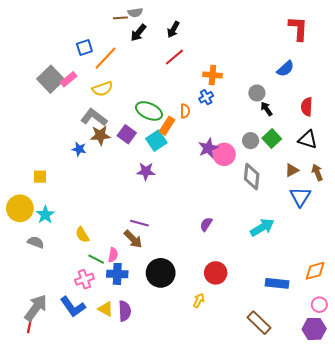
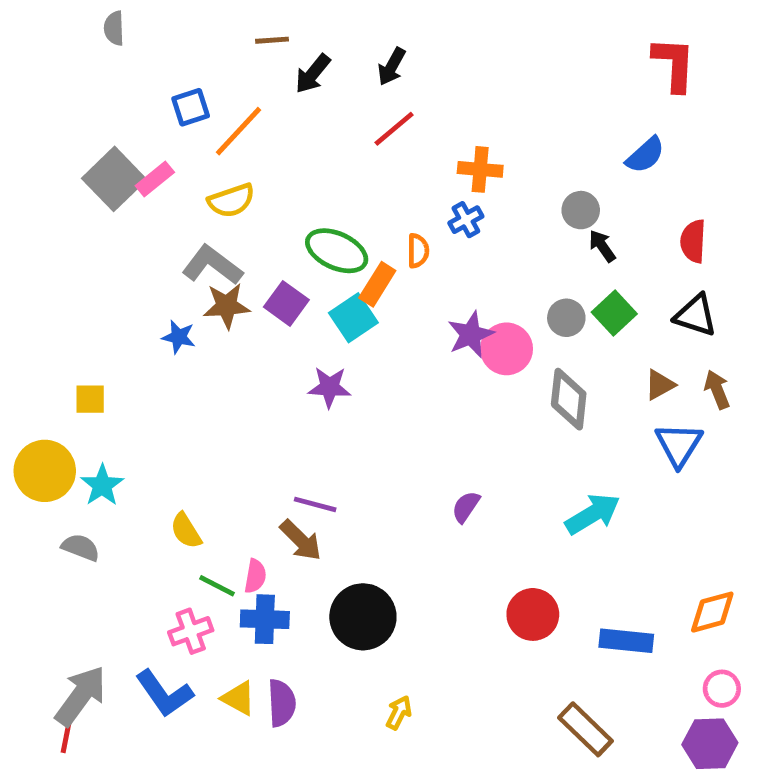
gray semicircle: (135, 13) -> (114, 28), moved, turned 96
red circle: (216, 273) -> (533, 614), moved
yellow arrow: (199, 300) -> (399, 713), moved

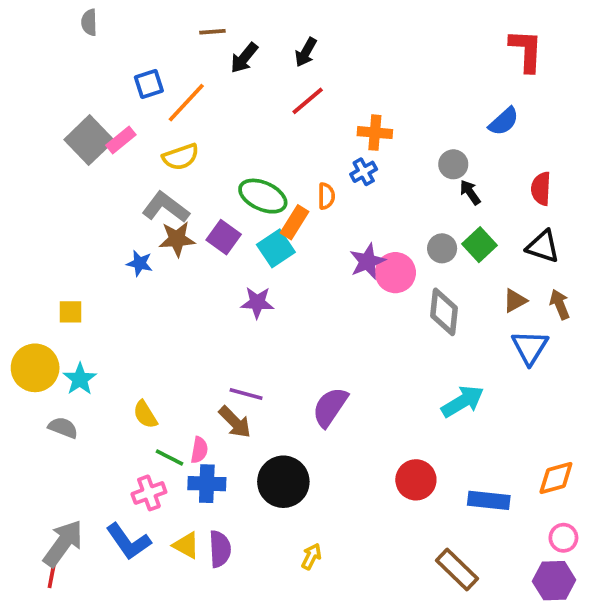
purple semicircle: (466, 507) -> (330, 407), moved, size x1.6

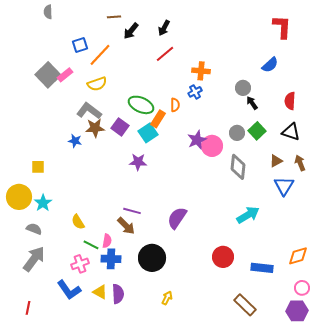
gray arrow: (63, 543) -> (34, 259), moved

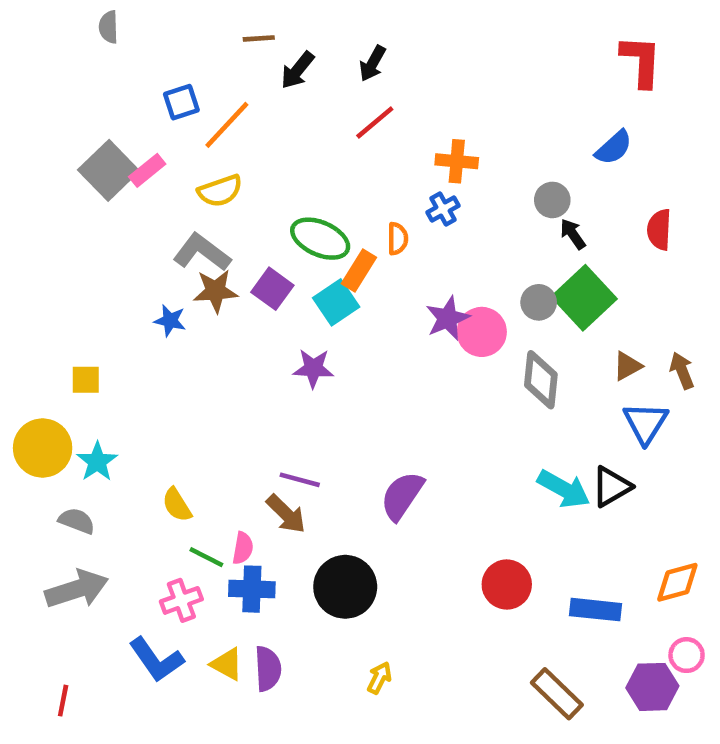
green square: (257, 131) -> (584, 298), size x1.5
black triangle: (291, 132) -> (611, 487), moved, turned -48
cyan arrow: (248, 215) -> (564, 489), turned 60
gray arrow: (34, 259) -> (77, 589), turned 36
purple hexagon: (297, 311) -> (652, 687), moved

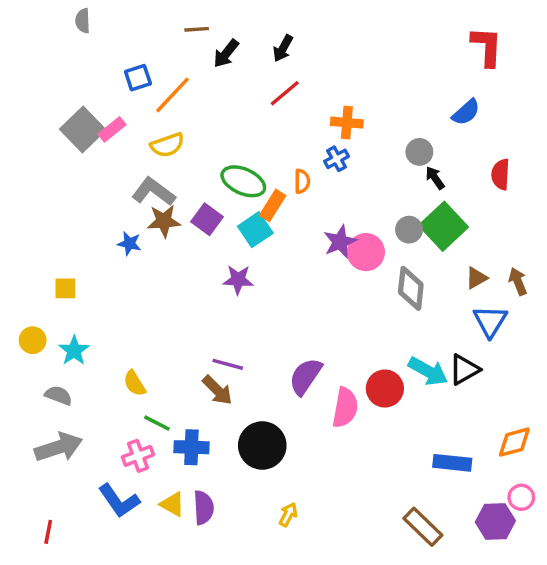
yellow circle: (43, 448) -> (33, 340), size x0.6
pink semicircle: (243, 548) -> (345, 408), moved, size x1.6
red circle: (507, 585) -> (385, 389), moved

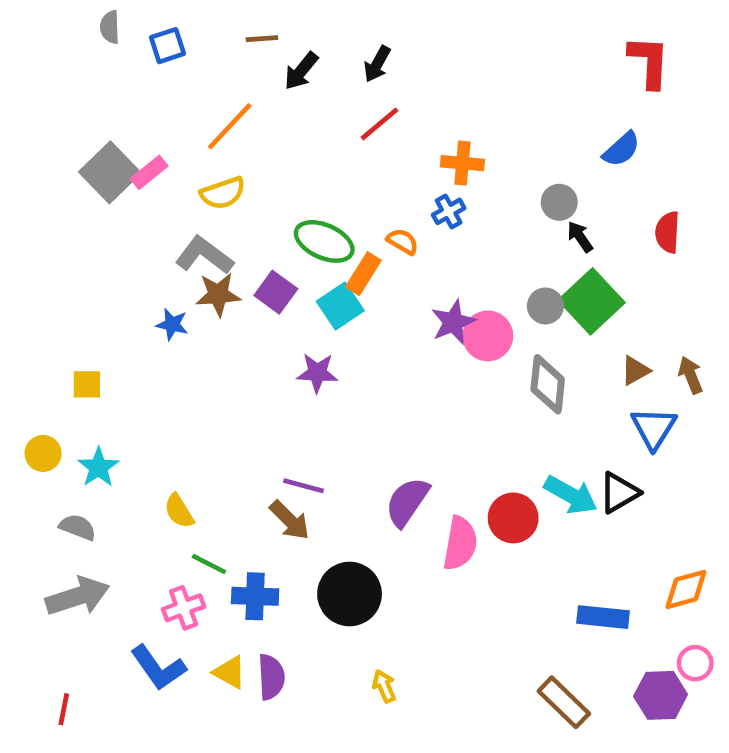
blue square: (138, 78) -> (167, 46), moved
orange semicircle: (302, 181) -> (403, 241), turned -60
yellow arrow: (288, 515) -> (384, 686), turned -50

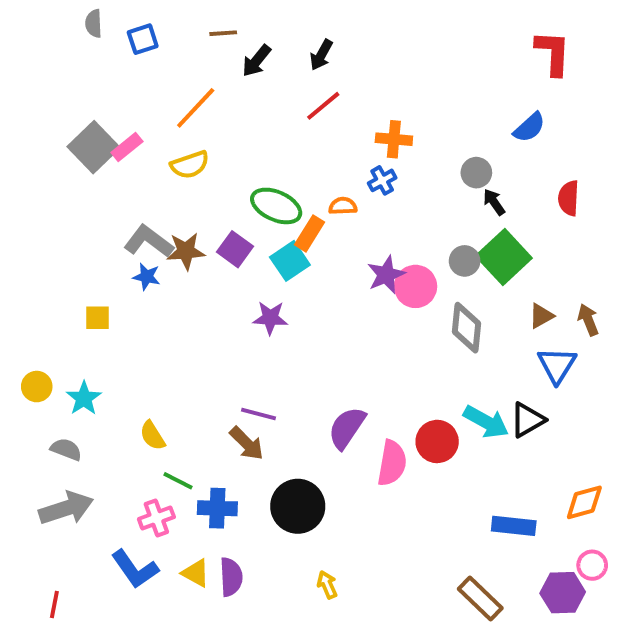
orange semicircle: (403, 241) -> (343, 206), turned -32
gray L-shape: (204, 255) -> (149, 241), moved
yellow square: (87, 384) -> (98, 318), moved

